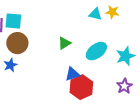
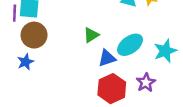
blue triangle: (72, 74) -> (107, 58), moved
purple star: (124, 86) -> (146, 82), moved

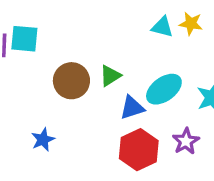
brown circle: (34, 35) -> (71, 81), moved
blue star: (26, 62) -> (43, 140), moved

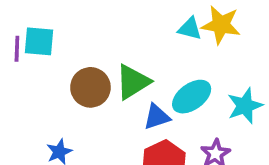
yellow star: (191, 24) -> (221, 25), size x1.5
green triangle: (110, 76) -> (133, 82), size x1.5

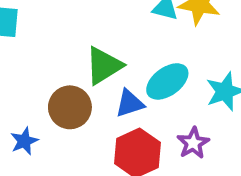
brown circle: (90, 87) -> (70, 107), moved

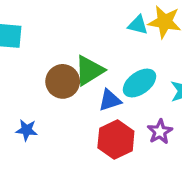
brown circle: (70, 107) -> (63, 81), moved
blue star: (24, 141) -> (27, 130), turned 30

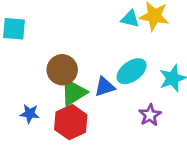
green triangle: (89, 70) -> (74, 92), moved
red hexagon: (116, 139) -> (71, 122), moved

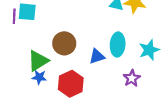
cyan ellipse: (132, 71) -> (118, 44), turned -50
green triangle: (74, 92) -> (38, 61), moved

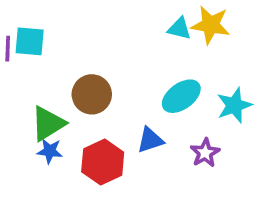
cyan ellipse: (118, 44) -> (181, 96), turned 50
blue triangle: (97, 56) -> (150, 140), moved

